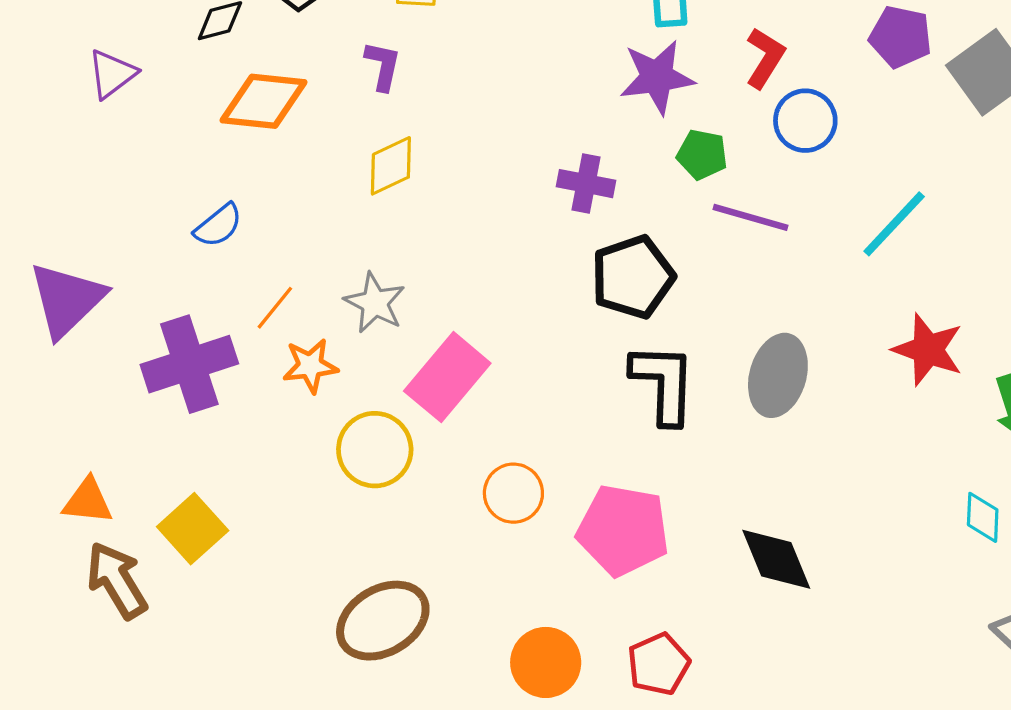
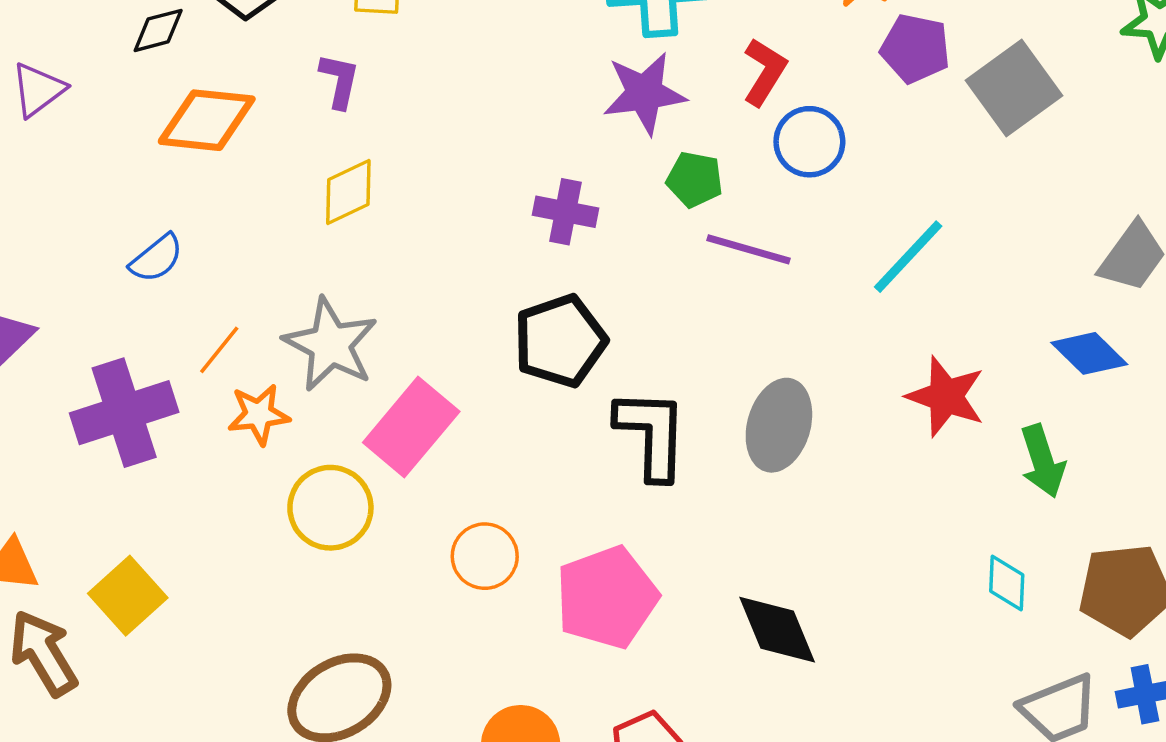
black pentagon: (633, 277) -> (560, 341), moved
gray star: (375, 303) -> (330, 344), size x1.4
pink pentagon: (623, 530) -> (607, 597), turned -30

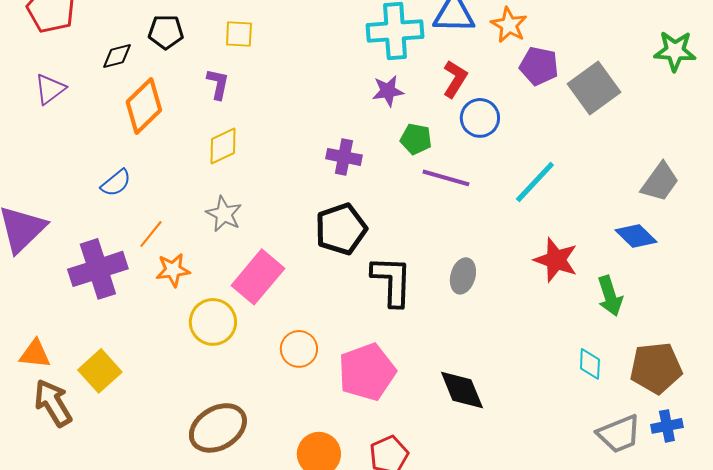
purple star: (644, 93) -> (388, 91), size x0.7
orange diamond: (207, 120) -> (144, 106), turned -50
gray star: (330, 344) -> (224, 214), moved, size x0.7
gray ellipse: (779, 425) -> (463, 276), size x0.7

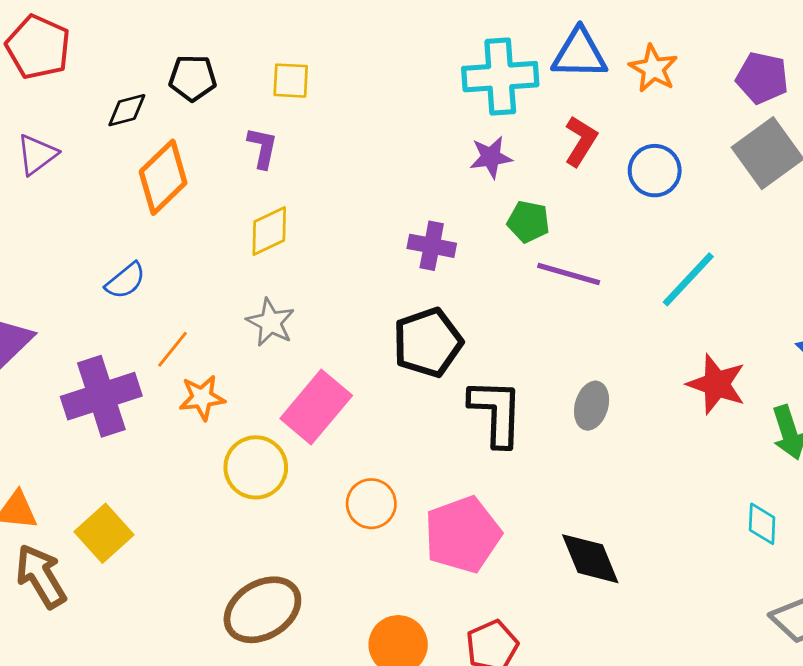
purple pentagon: (539, 66) -> (762, 78), moved
blue circle: (480, 118) -> (655, 171), moved

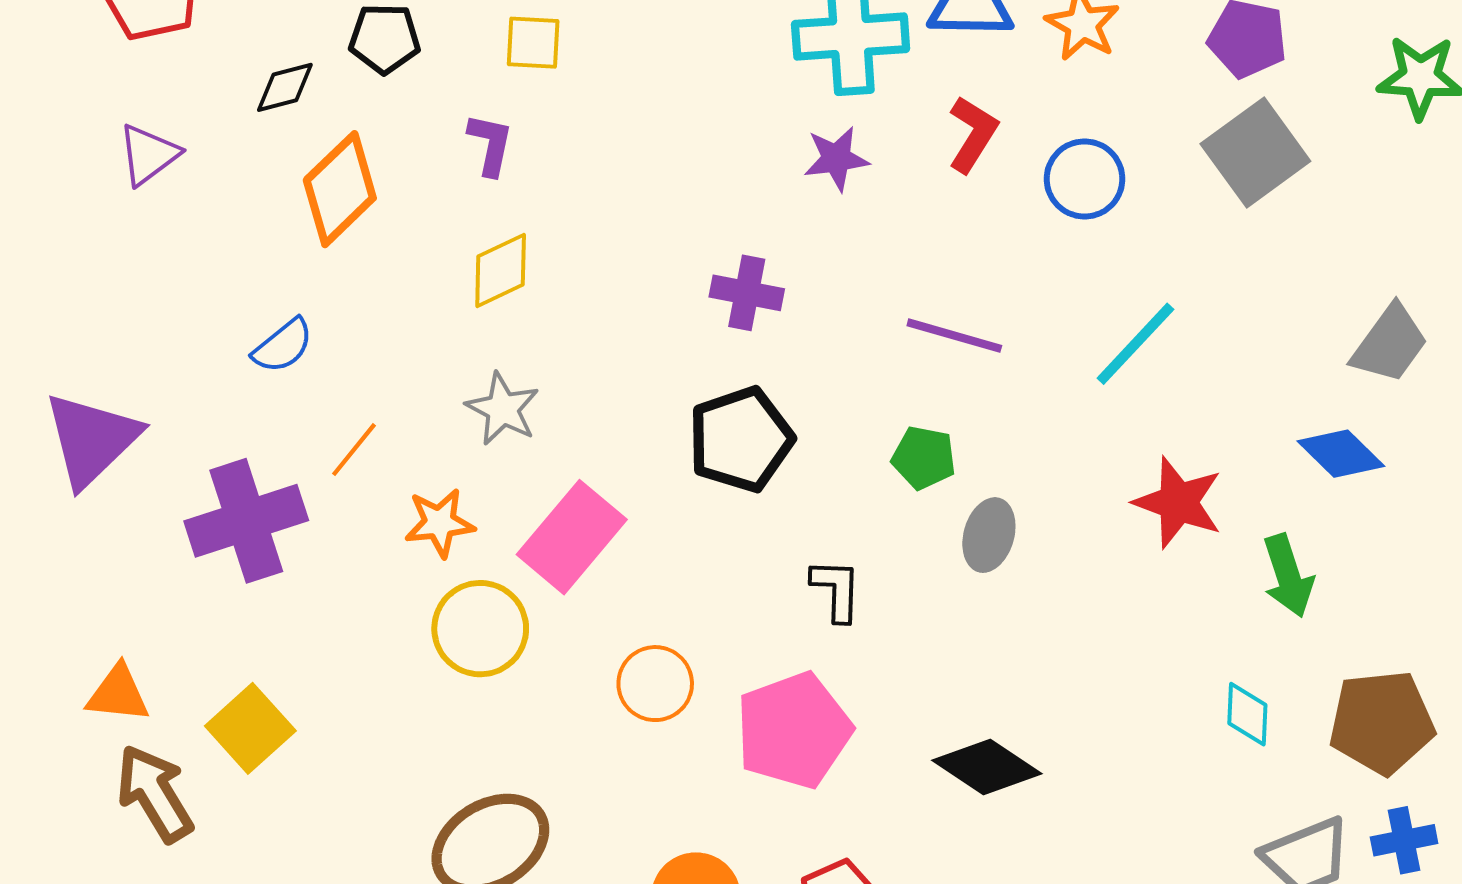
green pentagon: (528, 222) -> (924, 458), moved
orange star: (202, 398) -> (440, 523), moved
black L-shape: (496, 412) -> (836, 590), moved, size x0.6
black diamond: (590, 559) -> (987, 767), turned -34

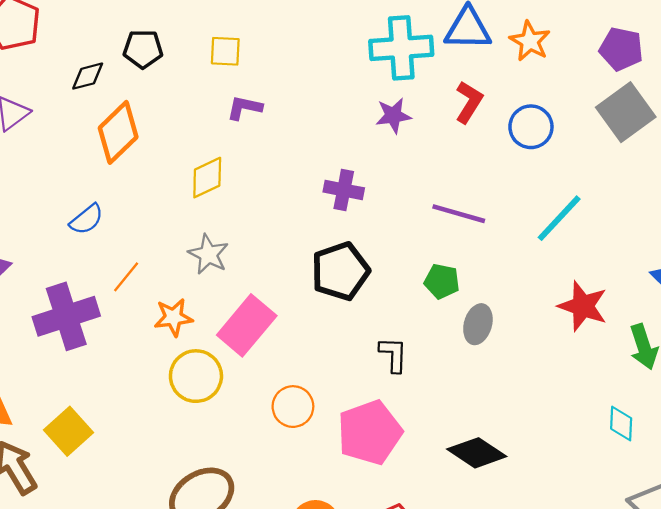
purple L-shape: (490, 144) -> (244, 108), moved, turned -90

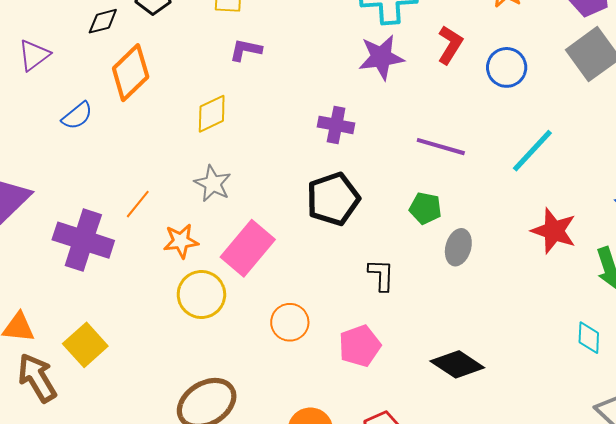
purple star: (393, 116) -> (381, 57), size x1.4
blue semicircle: (87, 219) -> (77, 116), moved
purple cross: (66, 316) -> (83, 240), turned 36
pink pentagon: (370, 432) -> (360, 346), size x0.7

